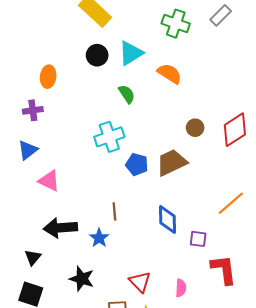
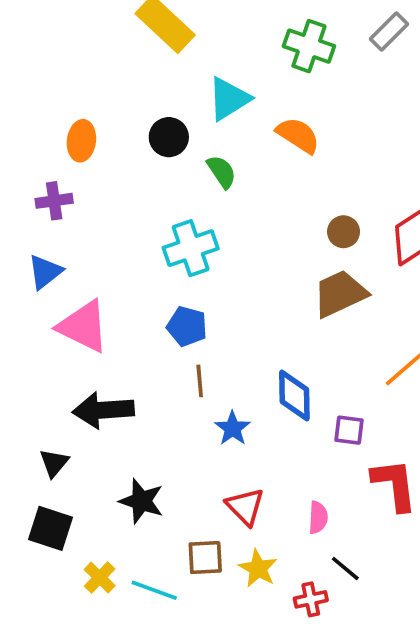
black circle: (97, 55) -> (169, 137), moved
brown trapezoid: (172, 162) -> (340, 294), moved
blue pentagon: (137, 164) -> (187, 326), moved
pink triangle: (49, 181) -> (83, 326), size x1.4
blue star: (99, 238) -> (232, 428), moved

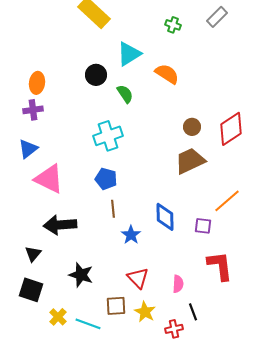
green cross: (309, 46) -> (173, 25), size x0.6
orange ellipse: (81, 141) -> (37, 83), moved
purple square: (349, 430) -> (203, 226), moved
black line: (345, 568) -> (193, 312), turned 30

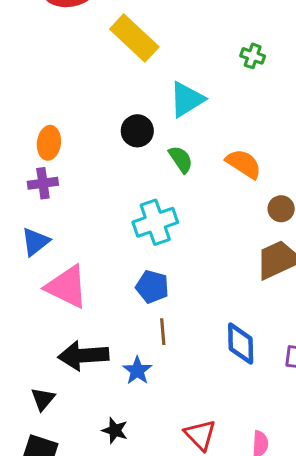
orange semicircle: (167, 74) -> (244, 164), moved
blue star: (131, 235) -> (137, 371), moved
black star: (81, 275) -> (115, 430), size x0.7

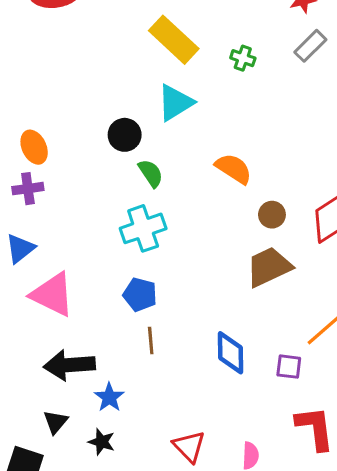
yellow rectangle: (134, 38) -> (174, 40), moved
orange ellipse: (49, 143) -> (34, 147), turned -32
green semicircle: (181, 159) -> (151, 173), moved
blue star: (137, 371) -> (109, 397), moved
black triangle: (43, 399) -> (56, 422), moved

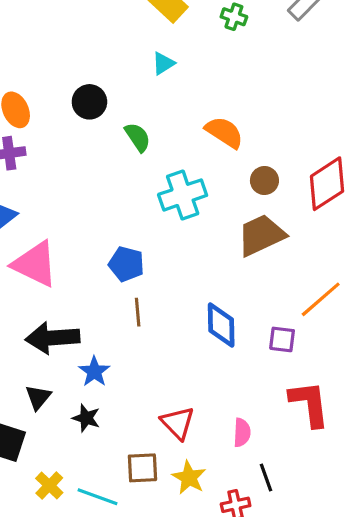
cyan triangle: (175, 103) -> (163, 63), size x0.6
black circle: (125, 135) -> (89, 102), moved
cyan cross: (143, 228) -> (183, 195), moved

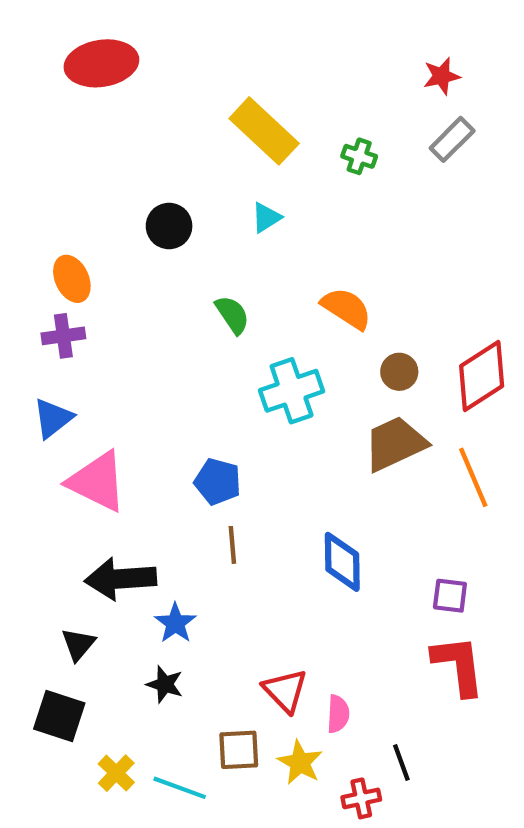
black circle: (89, 102) -> (169, 226), moved
orange line: (321, 299) -> (473, 477), moved, turned -72
purple square: (282, 339) -> (450, 596), moved
black triangle: (38, 397) -> (78, 644), moved
pink semicircle: (242, 433) -> (338, 714), moved

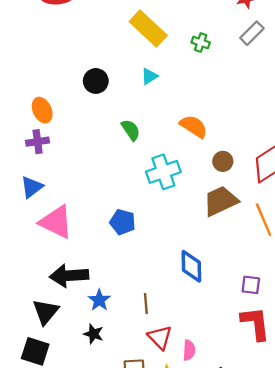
brown line: (232, 545) -> (146, 304), moved
black triangle: (78, 644) -> (46, 312), size x1.4

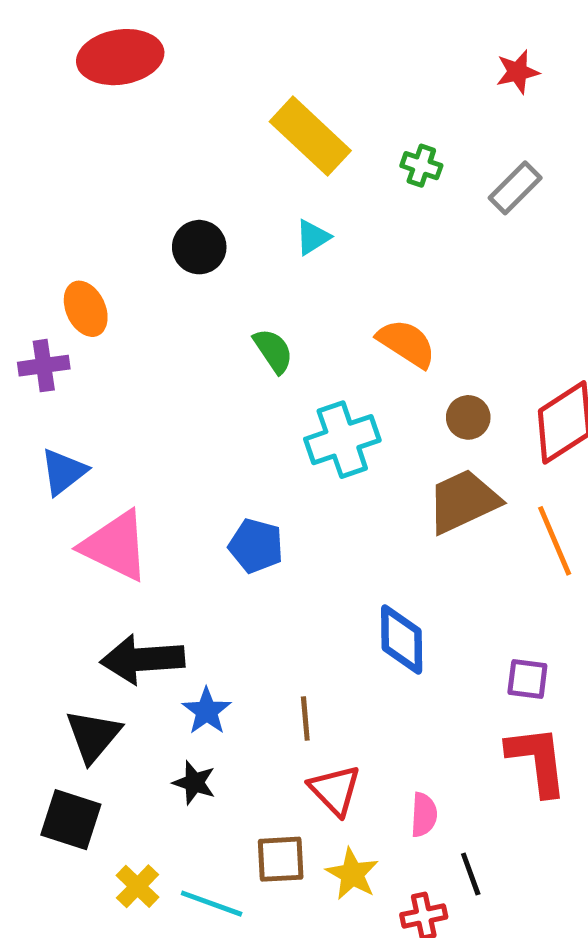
gray rectangle: (252, 33) -> (515, 188), moved
purple cross: (38, 142) -> (44, 366), moved
pink semicircle: (189, 350) -> (424, 815), moved

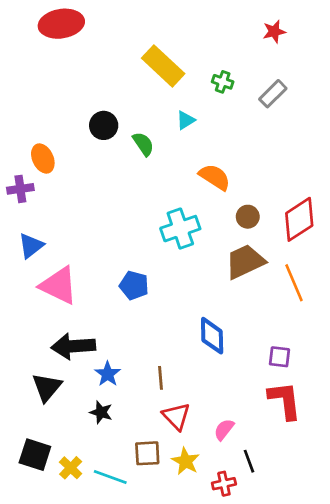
cyan triangle: (313, 237) -> (186, 120), moved
green semicircle: (273, 351) -> (143, 144), moved
pink semicircle: (424, 815) -> (224, 429), turned -145
black square: (71, 820) -> (35, 455), moved

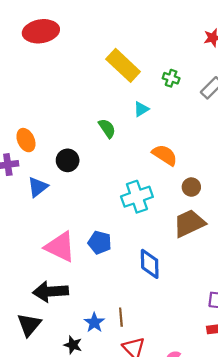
black circle: (104, 125) -> (68, 160), moved
blue triangle: (31, 246) -> (38, 187), moved
pink triangle: (59, 285) -> (60, 247), moved
blue diamond: (212, 336) -> (150, 264), moved
blue star: (108, 374) -> (94, 323), moved

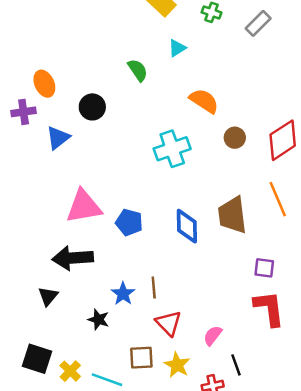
brown trapezoid: (189, 223) -> (232, 215), moved, turned -72
blue pentagon: (100, 243) -> (129, 222), moved
pink triangle: (60, 247) -> (84, 206), turned -36
black triangle: (29, 325) -> (48, 296), size x0.7

